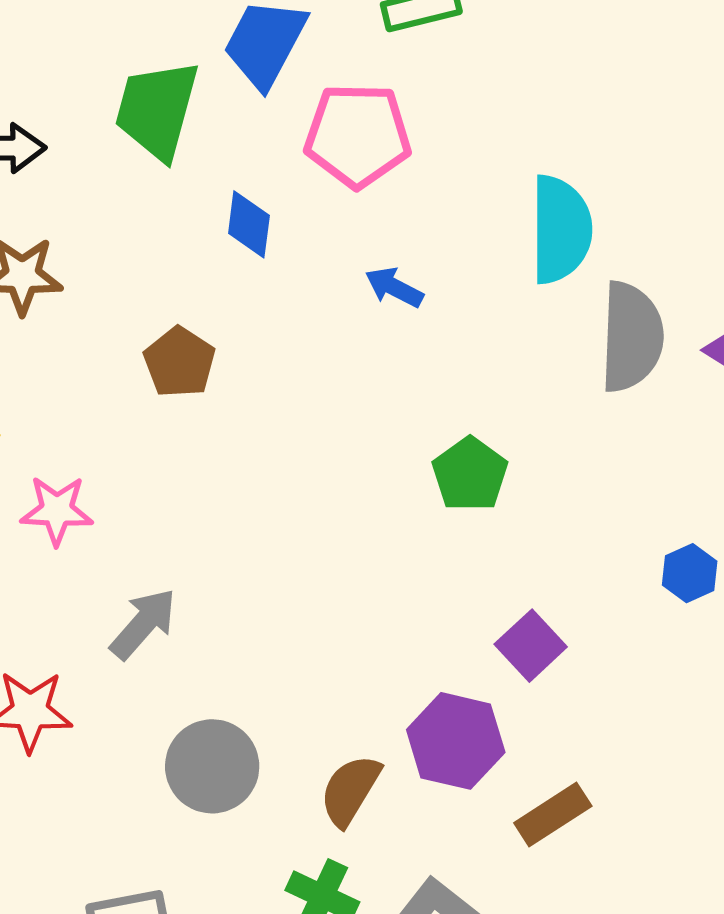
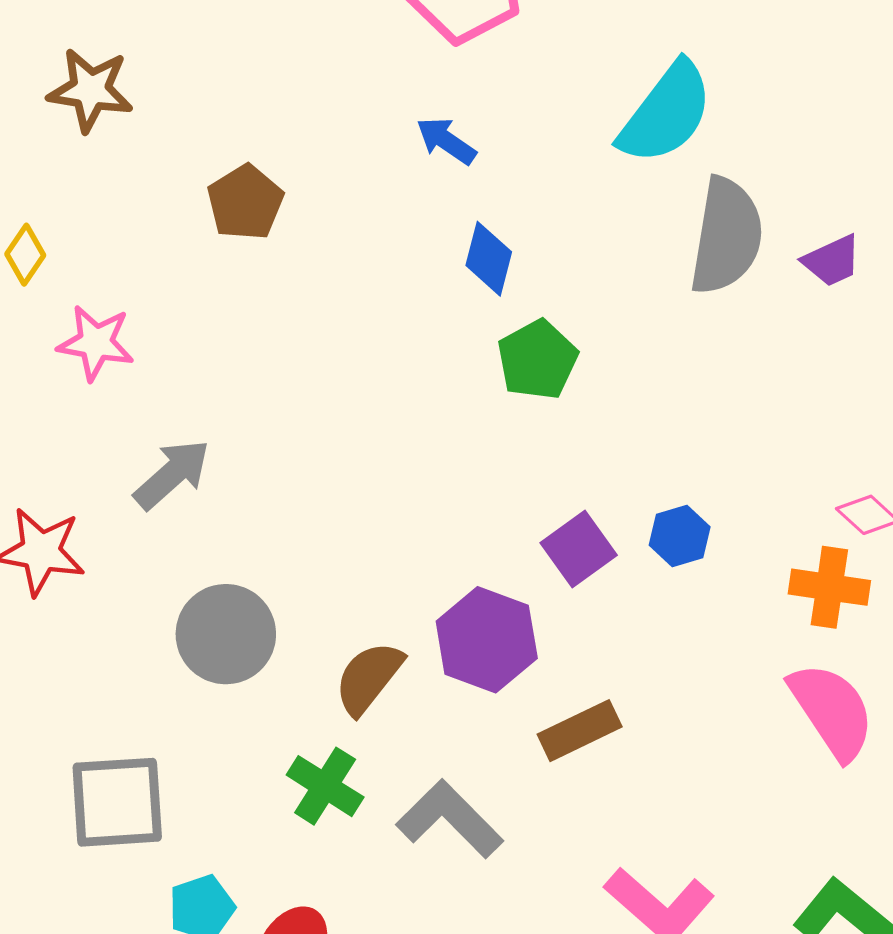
blue diamond: (249, 224) -> (489, 259), moved
cyan semicircle: (561, 229) -> (666, 113), turned 30
blue arrow: (394, 287) -> (446, 141), moved
blue hexagon: (690, 573) -> (680, 536), moved

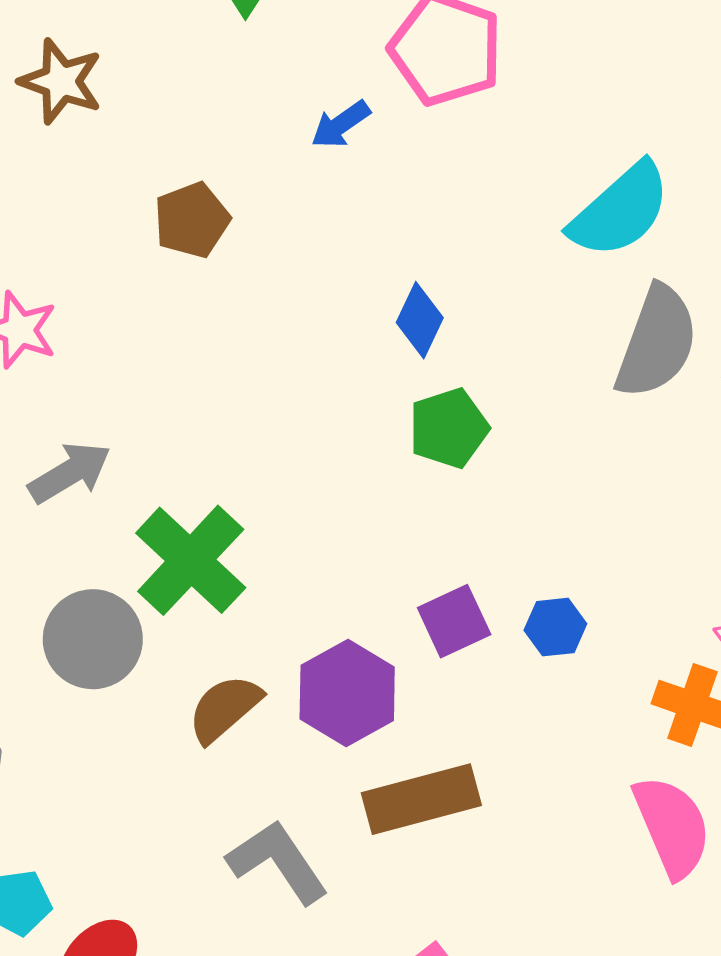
blue arrow: (446, 141) -> (341, 124), moved, turned -80
brown rectangle: (580, 731) -> (421, 799), size x1.4
green cross: (325, 786) -> (191, 560), moved, size x1.5

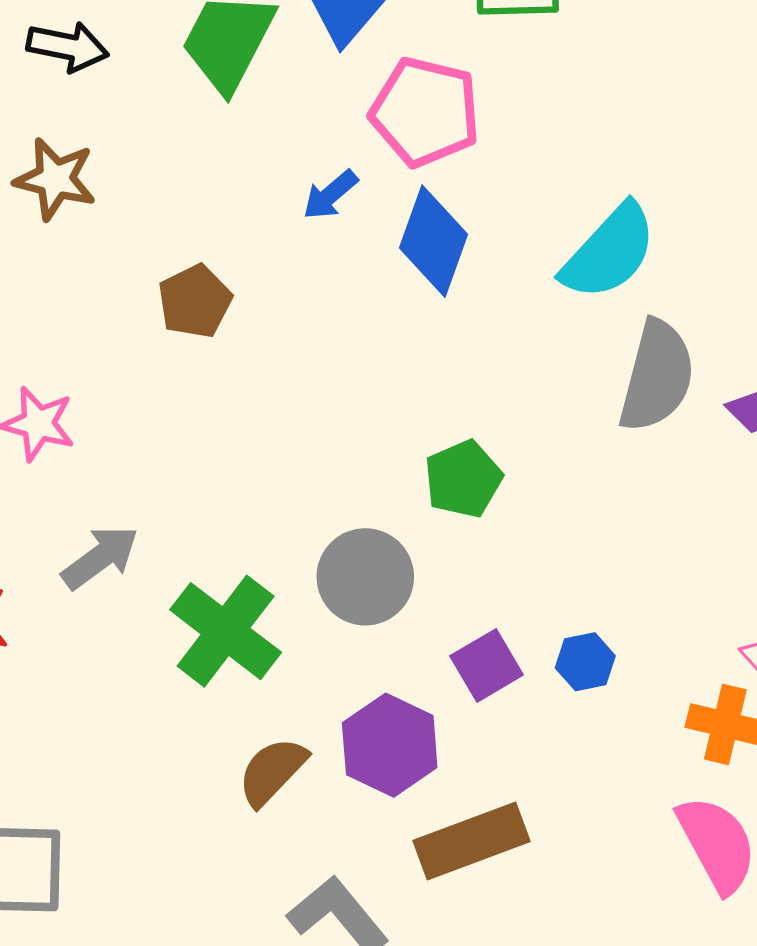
blue diamond: (420, 320) -> (433, 241), moved, size x1.5
gray circle: (93, 639) -> (365, 577), moved

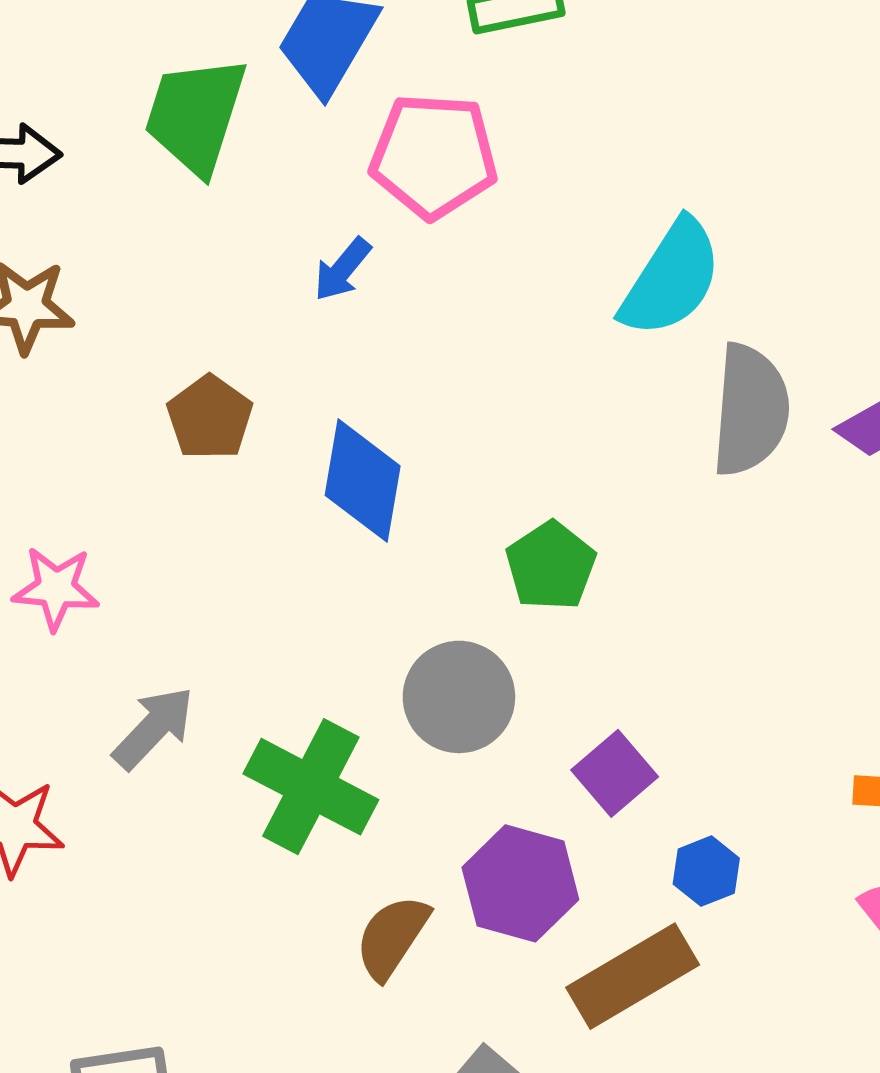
blue diamond: (433, 241) -> (363, 481), moved
blue hexagon: (585, 662) -> (706, 871), moved

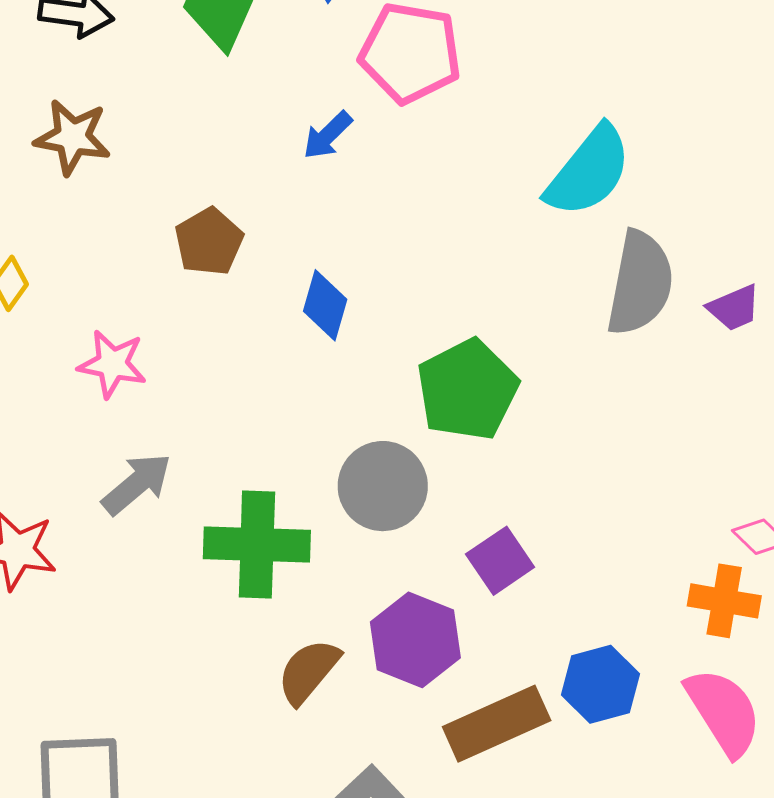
blue diamond: (363, 481) -> (325, 305), size x0.7
green pentagon: (551, 566) -> (467, 390), size x1.4
pink star: (56, 588) -> (112, 364), moved
green cross: (311, 787) -> (257, 544), turned -32
blue hexagon: (706, 871) -> (600, 684), moved, size x1.4

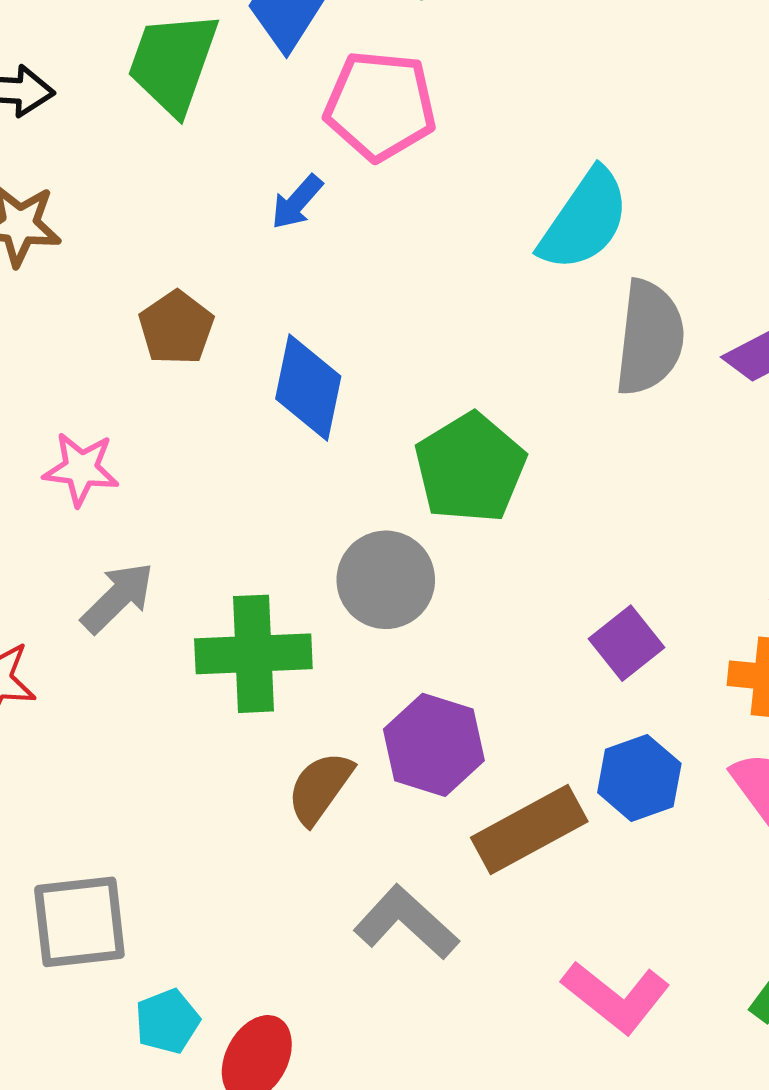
blue diamond: (325, 305) -> (308, 388), size x1.4
purple square: (500, 561) -> (626, 643), moved

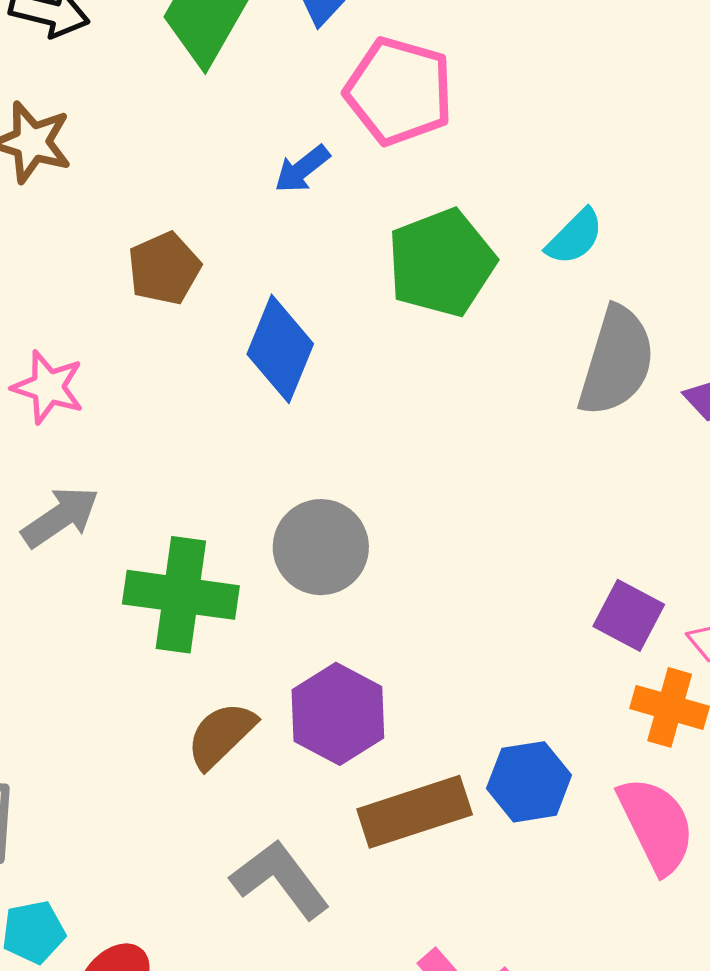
cyan semicircle: (584, 220) -> (575, 237), size x0.6
green pentagon: (470, 468) -> (441, 263), moved
purple square: (626, 643) -> (629, 615), moved, turned -34

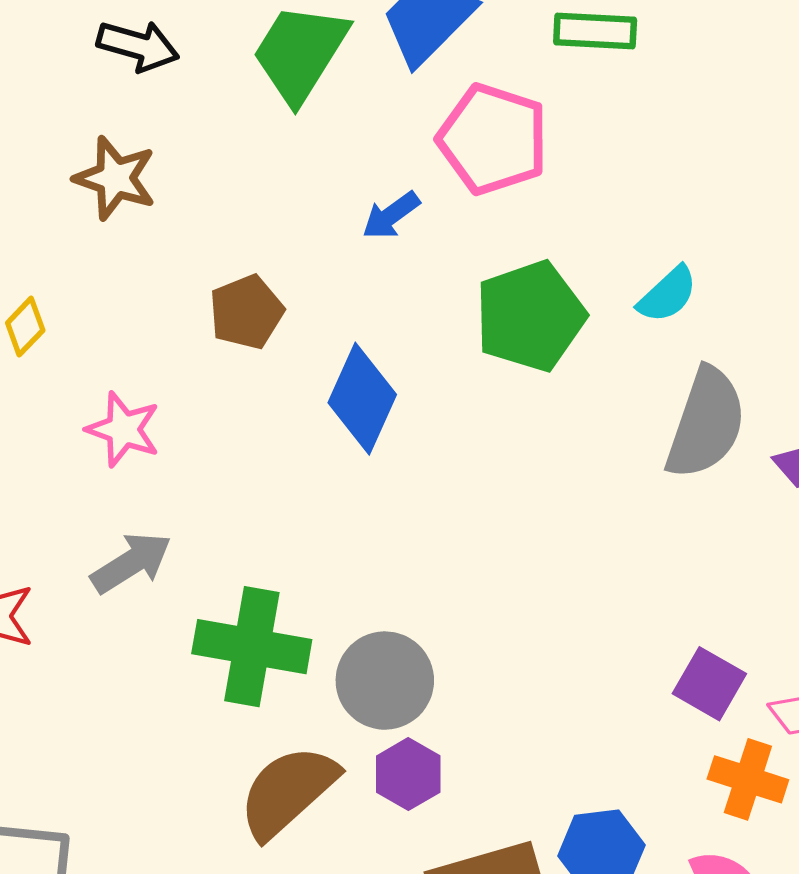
gray circle: (321, 547) -> (385, 681), moved
purple hexagon: (338, 714) -> (408, 774), size x0.7
brown semicircle: (221, 735) -> (288, 792), size x1.4

